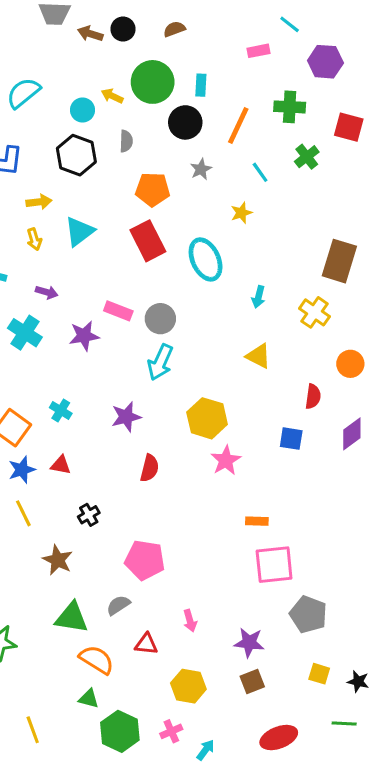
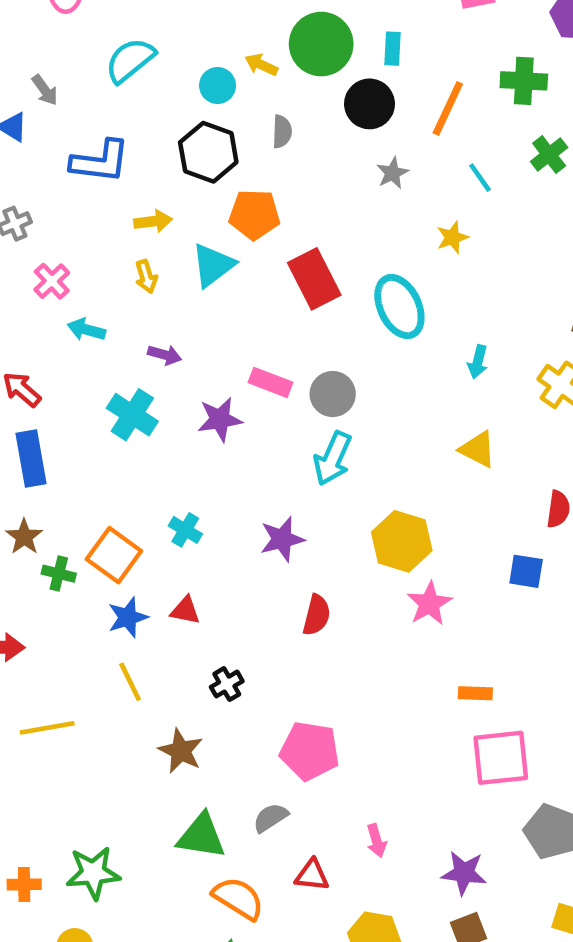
orange pentagon: (153, 189) -> (254, 214), moved

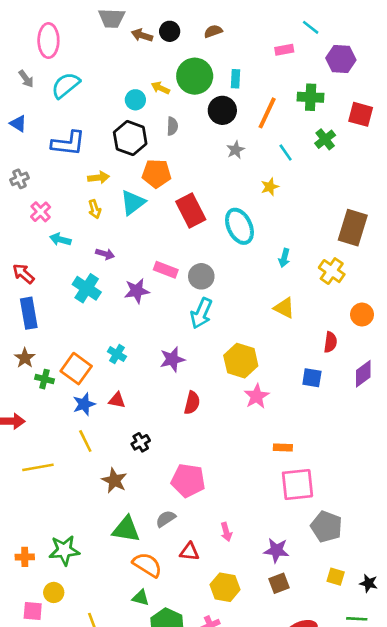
cyan semicircle: (130, 60) -> (66, 85), moved
gray arrow: (45, 90) -> (26, 79), moved

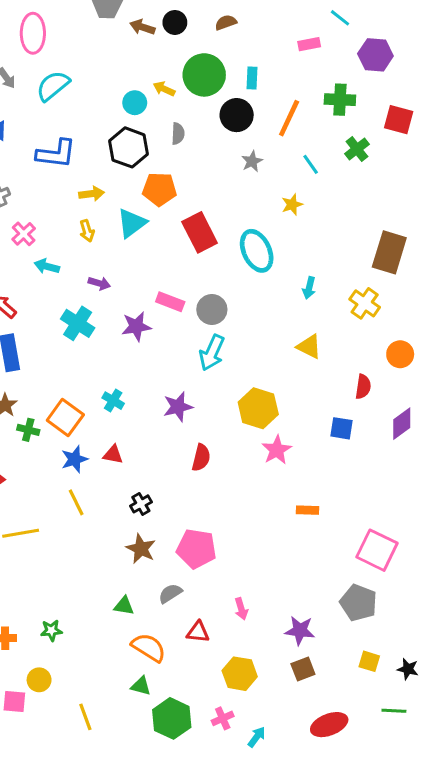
brown star: (114, 481) -> (141, 549), moved
pink square: (297, 484) -> (377, 550), moved, turned 32
green triangle: (126, 529) -> (124, 606), size x0.6
green star: (64, 550) -> (51, 630), size x0.6

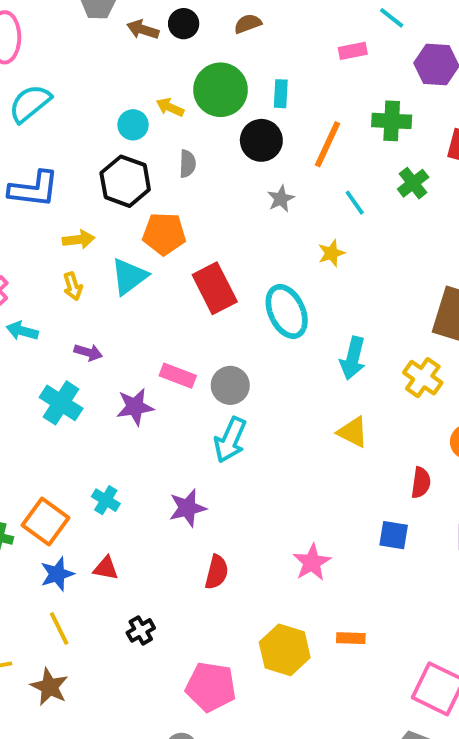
cyan arrow: (309, 288) -> (353, 358), size x1.5
yellow hexagon: (258, 408) -> (285, 650), moved
brown star: (141, 549) -> (49, 687), moved

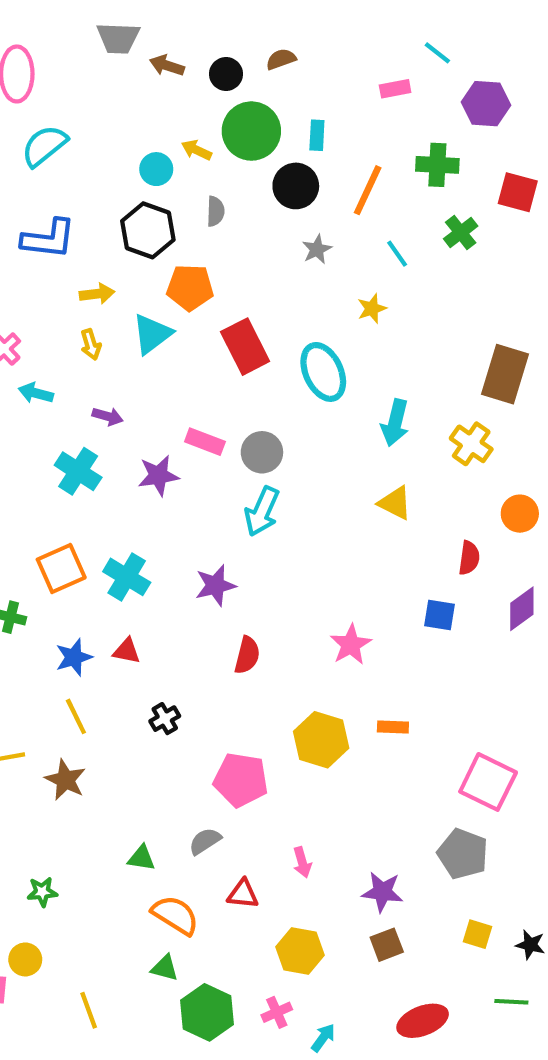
black circle: (184, 24) -> (226, 74), moved
cyan cross: (106, 500) -> (127, 577), size x1.5
orange square: (45, 522) -> (61, 569), moved, turned 30

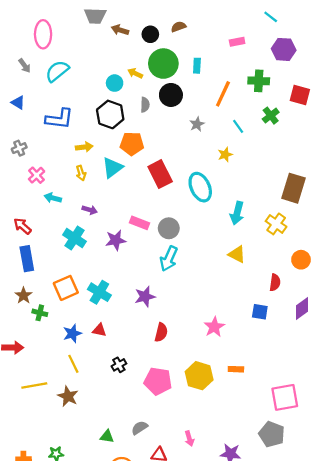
cyan line: (437, 53) -> (271, 17), moved
black circle: (296, 186) -> (171, 95), moved
pink pentagon: (241, 780) -> (158, 381), moved
pink square: (488, 782) -> (285, 397), turned -36

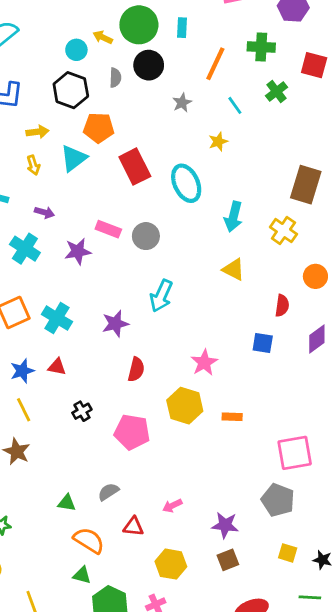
cyan arrow: (169, 259) -> (161, 296), moved
yellow hexagon: (199, 376) -> (185, 406), moved
pink arrow: (189, 439) -> (172, 506), turned 80

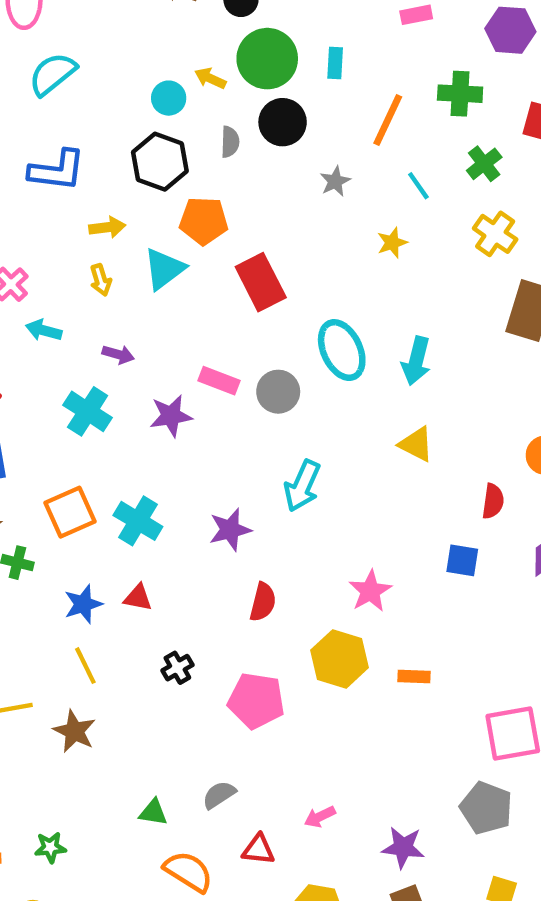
cyan ellipse: (186, 183) -> (342, 350), moved
yellow cross: (283, 231) -> (495, 234), moved

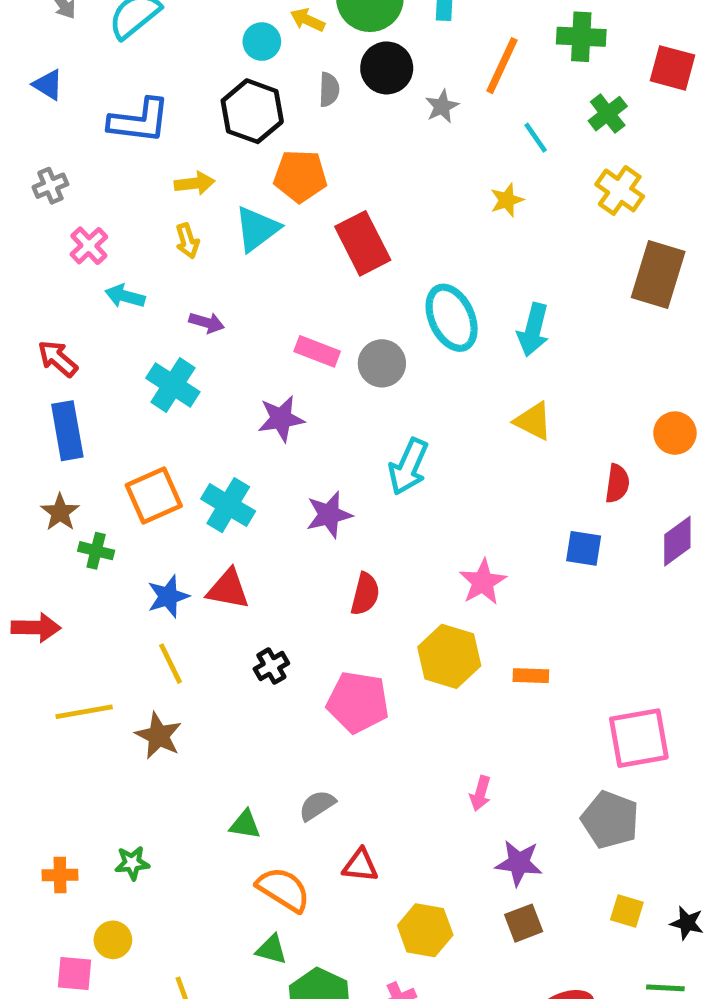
gray star: (335, 181) -> (442, 106), moved
purple star: (171, 416) -> (281, 419), moved
red triangle: (138, 598) -> (228, 589), size x1.4
pink arrow: (320, 817) -> (480, 793), moved, turned -48

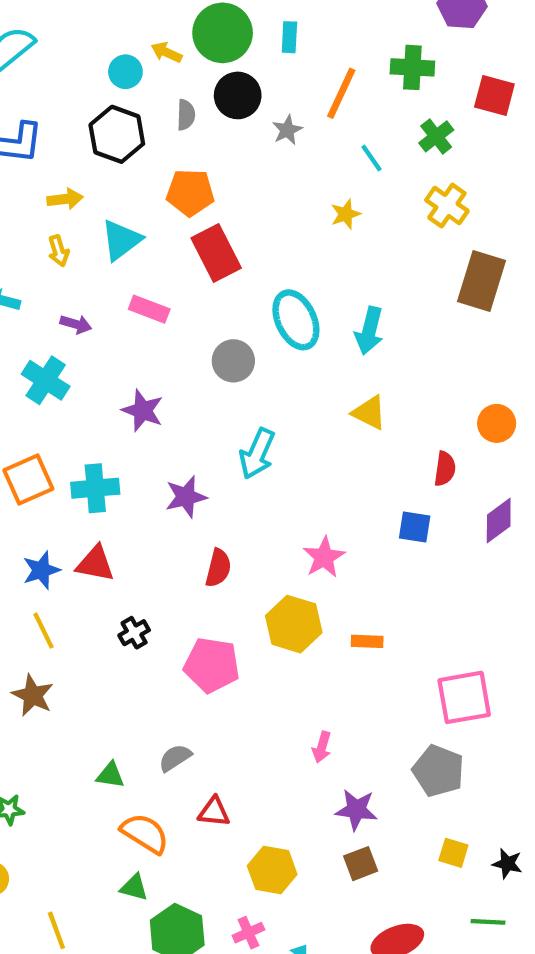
orange pentagon: (300, 176) -> (190, 193), moved
pink rectangle: (317, 351) -> (149, 309), moved
purple star: (281, 419) -> (143, 410), turned 30
cyan cross: (228, 505) -> (95, 488), turned -36

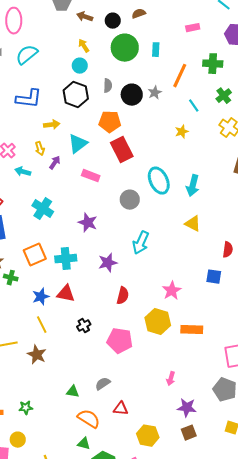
yellow arrow: (166, 52) -> (84, 46), moved, turned 32
black circle: (238, 95) -> (132, 95), moved
yellow arrow: (59, 251) -> (40, 149), moved
purple arrow: (76, 324) -> (55, 163), moved, turned -72
orange rectangle: (367, 641) -> (192, 330), size x1.5

